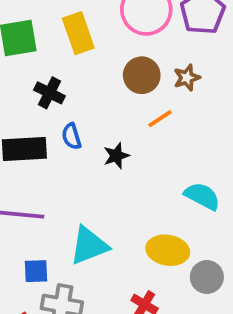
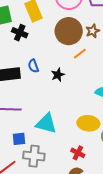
brown circle: (142, 75) -> (69, 31), size x1.4
black cross: (49, 93) -> (20, 33), moved
cyan triangle: (89, 246) -> (46, 123), turned 40

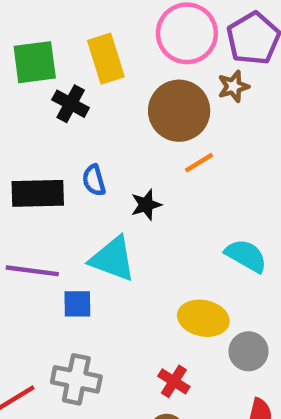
brown star: (93, 31) -> (233, 86), moved
cyan triangle: (46, 123) -> (113, 259), moved
blue square: (19, 139) -> (77, 304), moved

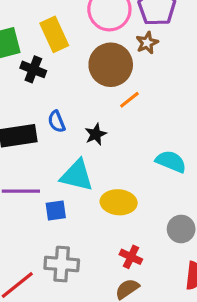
yellow ellipse: (203, 318) -> (119, 202), moved

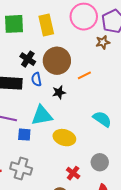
brown circle: (111, 65) -> (57, 61), moved
black cross: (33, 69) -> (28, 59), moved
cyan triangle: (77, 175) -> (42, 115), turned -35
red cross: (131, 257) -> (73, 173), moved

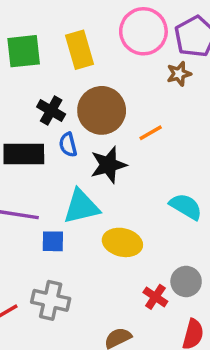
black star: (59, 92) -> (108, 165), size x1.5
red cross: (73, 173) -> (155, 297), moved

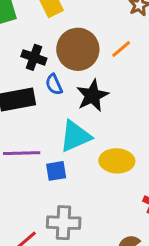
orange line: (151, 133) -> (121, 49), moved

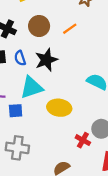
brown circle: (78, 49) -> (39, 26), size x0.7
blue semicircle: (54, 84) -> (20, 58), moved

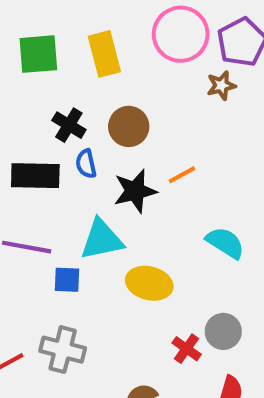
orange line: (70, 29) -> (182, 175), moved
blue semicircle: (20, 58) -> (86, 164), moved

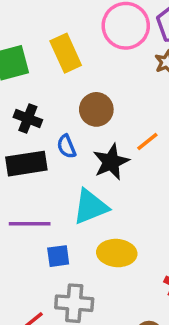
black cross: (69, 125) -> (28, 119), moved
blue square: (67, 280) -> (58, 256), moved
yellow ellipse: (149, 283) -> (117, 253), moved

